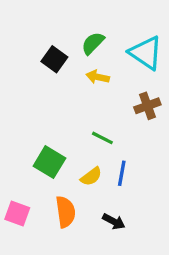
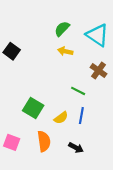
black square: (54, 59) -> (12, 51), moved
brown cross: (147, 106) -> (99, 71), turned -35
green line: (102, 138) -> (78, 91), moved

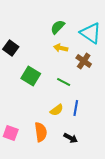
brown cross: (99, 71) -> (84, 61), moved
green line: (78, 91) -> (64, 82), moved
green square: (33, 108) -> (31, 76), moved

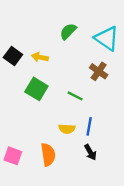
yellow arrow: (61, 48) -> (40, 57), moved
yellow semicircle: (57, 110) -> (67, 129), turned 40
black arrow: (71, 138) -> (90, 152), moved, turned 32

